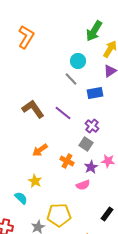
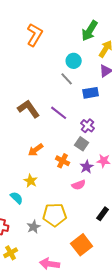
orange L-shape: (26, 37) -> (35, 35), moved

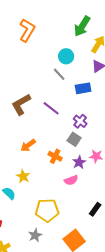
brown L-shape: (29, 109) -> (21, 104), turned -85
gray star: (34, 227) -> (35, 235), moved

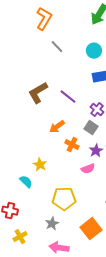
cyan circle: (66, 56) -> (94, 51), moved
gray line: (59, 74) -> (57, 47), moved
orange arrow: (28, 145) -> (57, 127), moved

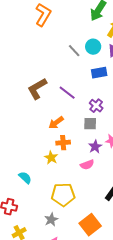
gray line: (57, 47) -> (74, 51), moved
gray square: (91, 128) -> (90, 124), turned -32
orange cross: (72, 145) -> (63, 143), moved, turned -32
yellow star: (40, 165) -> (51, 158), moved

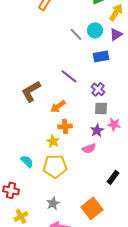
brown L-shape: (37, 89) -> (31, 91), moved
gray square: (90, 124) -> (101, 108), moved
yellow pentagon: (63, 195) -> (55, 166), moved

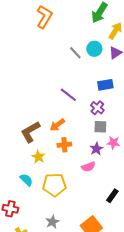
blue rectangle: (101, 56) -> (105, 85), moved
brown L-shape: (31, 91) -> (30, 132), moved
yellow star: (53, 141) -> (38, 157), moved

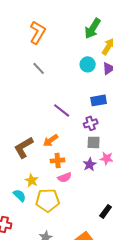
gray line: (75, 53) -> (39, 68), moved
purple cross: (97, 108) -> (91, 123), turned 32
yellow star: (38, 157) -> (32, 180), moved
pink semicircle: (88, 167) -> (65, 177), moved

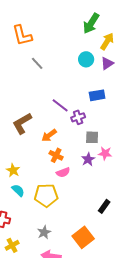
orange L-shape: (38, 32) -> (22, 35), moved, turned 135
purple cross: (91, 123) -> (78, 117), moved
brown L-shape: (24, 147) -> (22, 123), moved
orange cross: (58, 160) -> (56, 155), turned 32
yellow star: (32, 180) -> (13, 170), moved

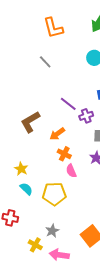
orange L-shape: (22, 35) -> (53, 28), moved
pink semicircle: (63, 172) -> (71, 171), turned 88
yellow cross: (12, 245) -> (35, 245), moved, turned -32

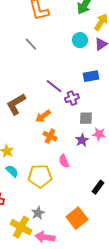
pink semicircle: (71, 171) -> (64, 161), moved
yellow cross: (35, 245) -> (21, 227), size x1.5

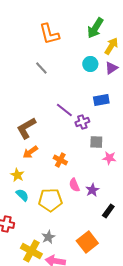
orange arrow: (43, 116) -> (30, 152), moved
purple star: (82, 140) -> (92, 190), moved

